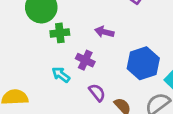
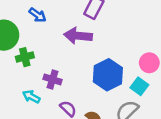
purple arrow: (104, 32) -> (78, 36), moved, size x1.5

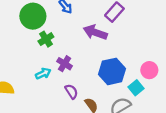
green cross: (25, 57) -> (46, 39), turned -32
cyan arrow: (31, 97) -> (43, 74), turned 112

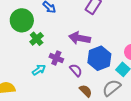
purple arrow: (95, 32) -> (80, 38), moved
purple semicircle: (71, 91) -> (76, 70), moved

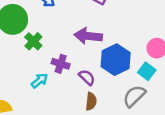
brown semicircle: (86, 91) -> (91, 101), moved, turned 56

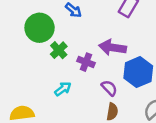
purple cross: (61, 64) -> (86, 62), moved

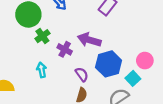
cyan arrow: (63, 89) -> (42, 70), turned -72

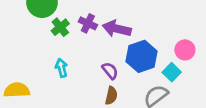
purple cross: (65, 49) -> (88, 23), moved

